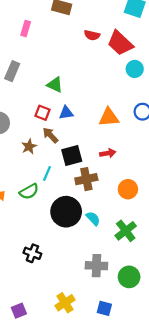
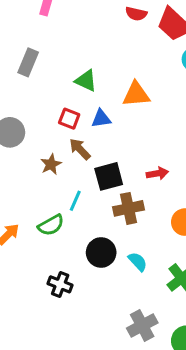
orange triangle: (109, 117) -> (136, 94), moved
black circle: (66, 212) -> (101, 252), size x0.7
black cross: (32, 253) -> (60, 284), moved
gray cross: (96, 266) -> (142, 326), turned -30

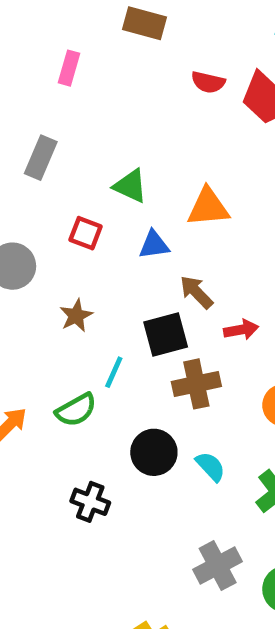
red square: (69, 119) -> (86, 233), moved
brown arrow: (80, 149) -> (196, 292), moved

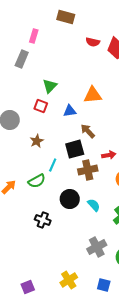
gray rectangle: (41, 158) -> (22, 59), moved
green triangle: (130, 186) -> (50, 86), moved, turned 49
red arrow: (241, 330) -> (109, 155), moved

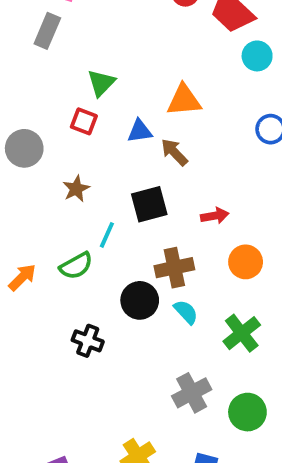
brown arrow: (88, 131) -> (174, 152), moved
brown cross: (88, 170) -> (174, 268), moved

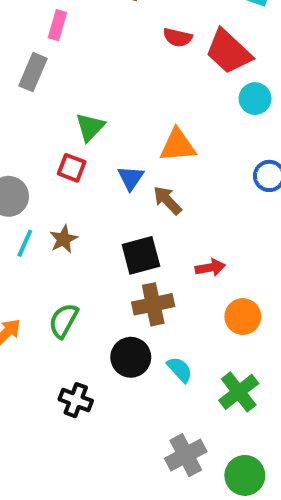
blue triangle: (140, 131) -> (131, 178), turned -48
cyan line: (107, 235) -> (25, 243), moved
green semicircle: (76, 266) -> (64, 321), turned 148
brown cross: (174, 268) -> (153, 304), moved

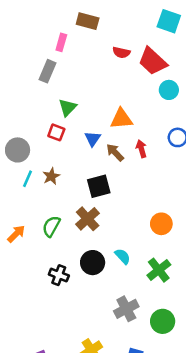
pink rectangle: (57, 25) -> (61, 42), moved
gray rectangle: (33, 72) -> (48, 71), moved
red arrow: (210, 268) -> (141, 149), moved, turned -96
brown cross: (153, 304) -> (88, 219), moved, turned -30
black circle: (131, 357) -> (93, 263), moved

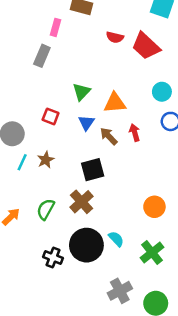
cyan circle: (169, 90) -> (162, 92), moved
green triangle: (68, 107) -> (81, 92), moved
black circle: (93, 263) -> (86, 245), size x1.4

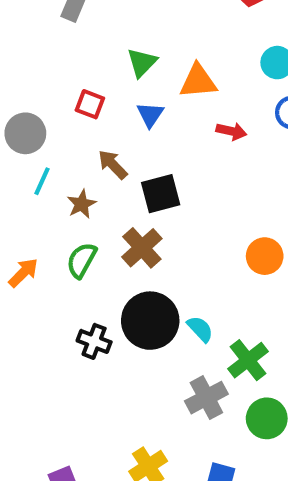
red arrow: (135, 133) -> (231, 131), turned 119
brown arrow: (109, 136) -> (113, 165), moved
brown star: (46, 160) -> (82, 204), moved
cyan semicircle: (116, 239) -> (200, 329), moved
green cross: (152, 253) -> (248, 360), moved

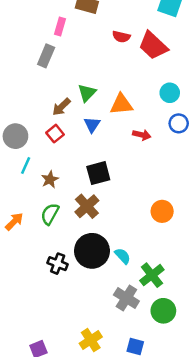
red square: (90, 104) -> (55, 134), moved, turned 30
brown arrow: (113, 165) -> (61, 107), moved, turned -90
gray cross: (206, 398) -> (126, 298), turned -30

